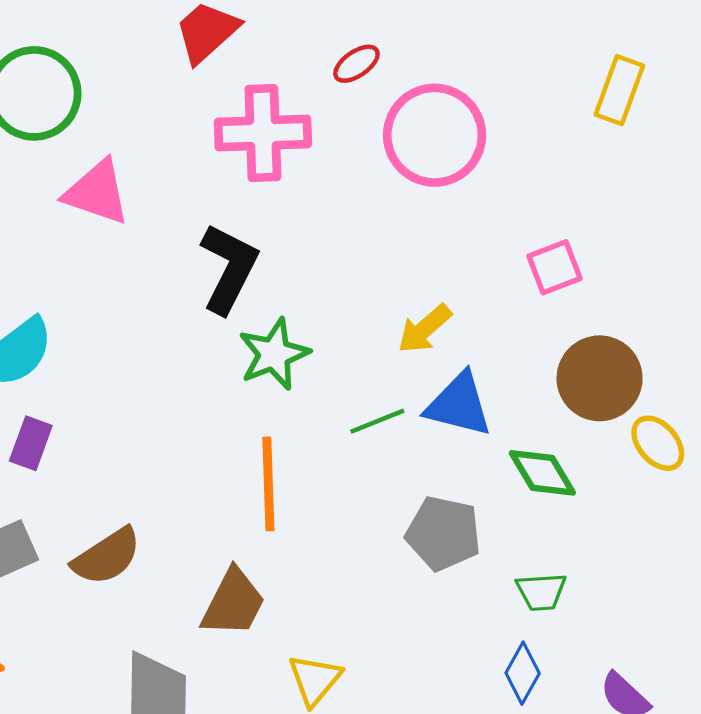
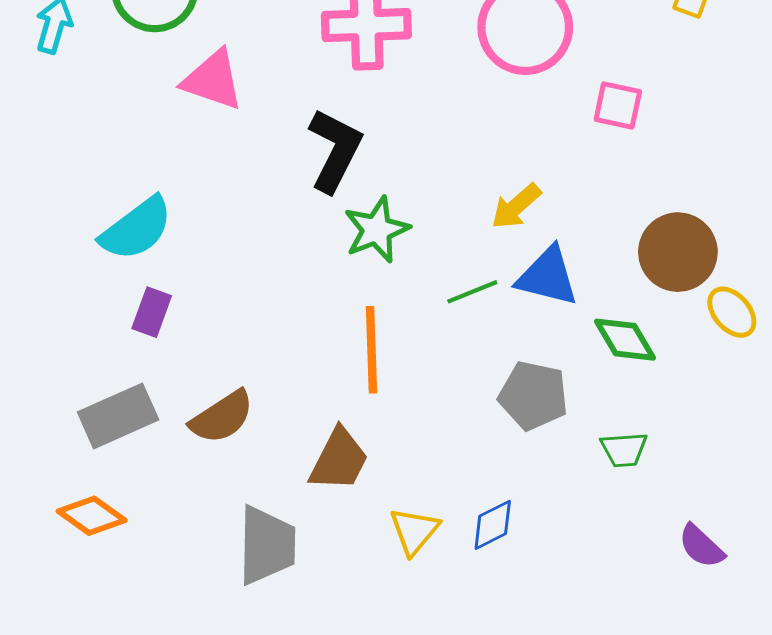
pink square: (554, 267) -> (618, 106), moved, turned 33
blue diamond: (523, 673) -> (493, 525), moved, turned 34

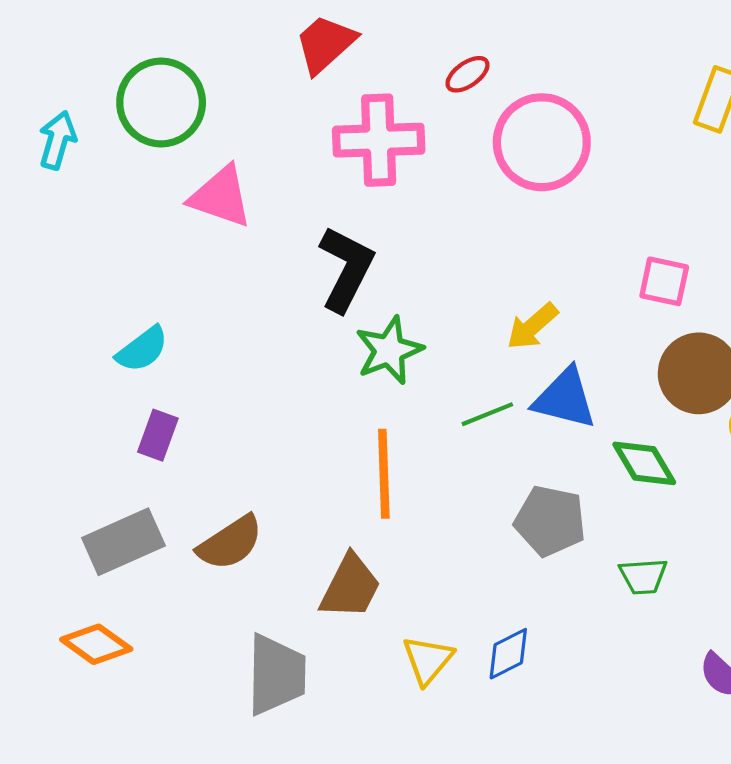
pink square: (618, 106) -> (664, 281), moved
cyan semicircle: (136, 229) -> (142, 349), size x0.7

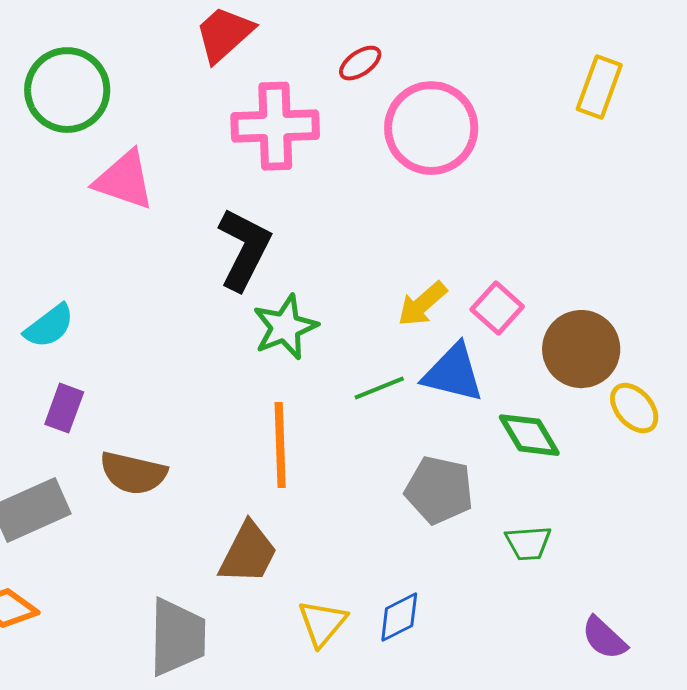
pink square: (664, 281) -> (497, 308), moved, turned 30
brown semicircle: (230, 543) -> (133, 473), moved, turned 46

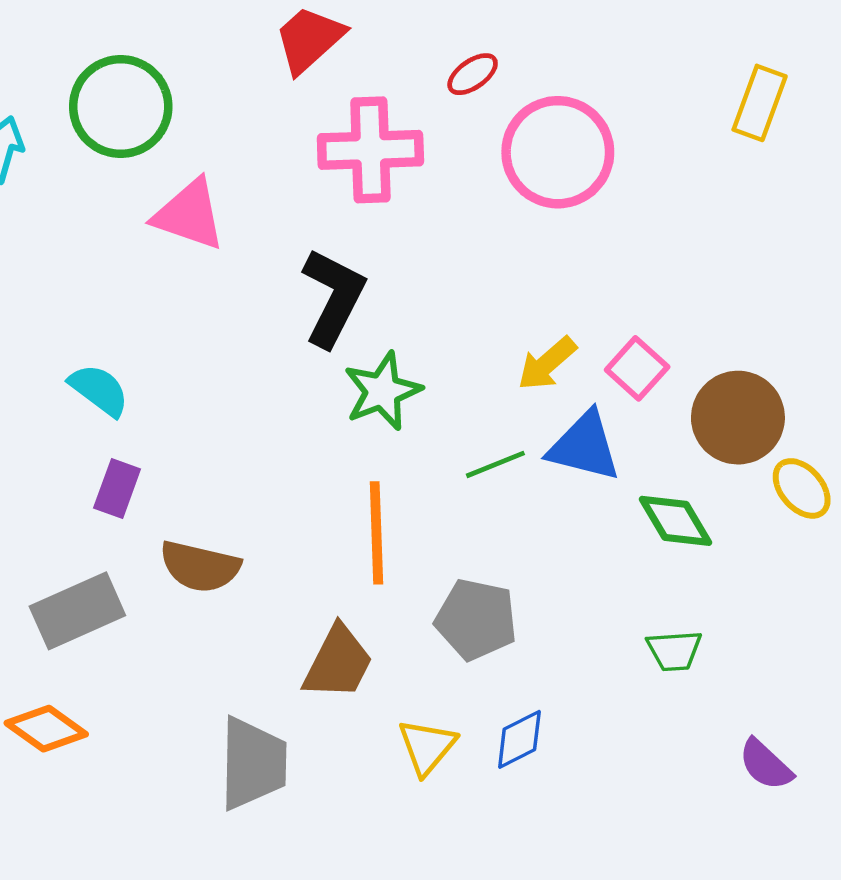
cyan semicircle: (49, 326) -> (99, 390), turned -106
gray pentagon: (439, 490) -> (476, 619), moved

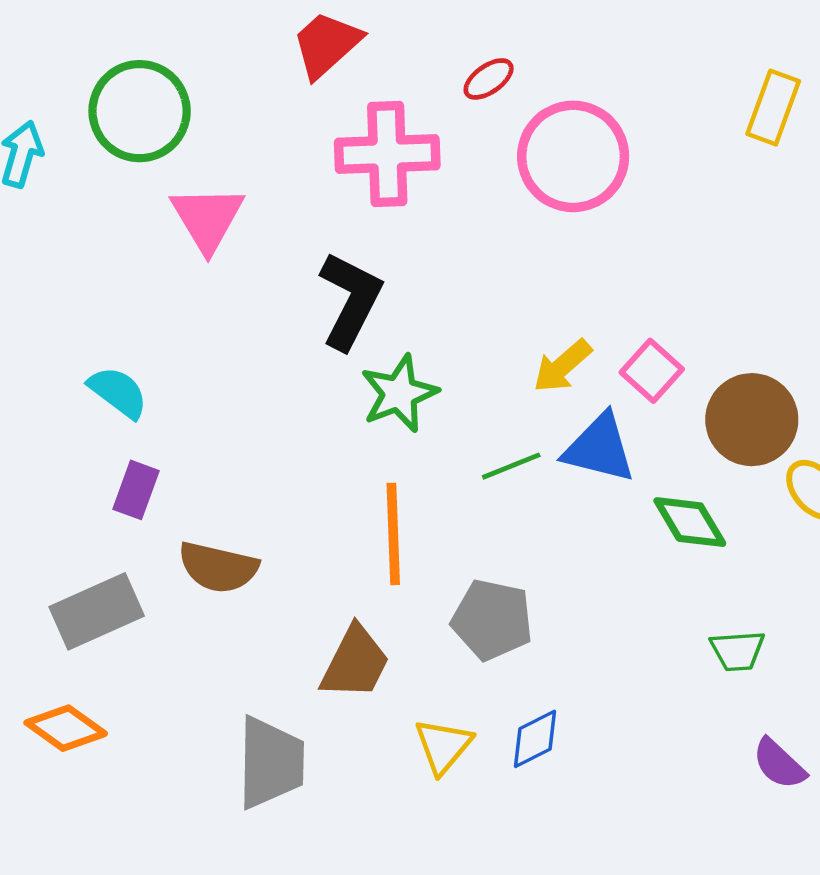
pink triangle: (189, 215) -> (207, 218), turned 40
green trapezoid: (674, 651) -> (737, 651), moved

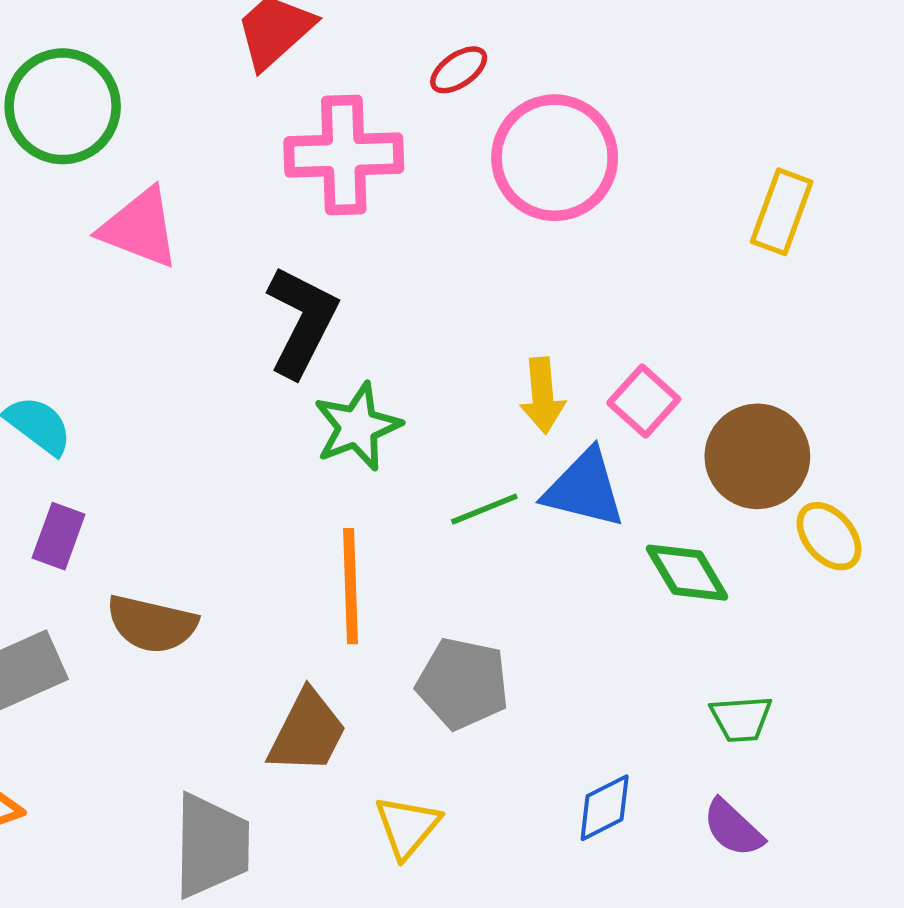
yellow rectangle: (773, 108) -> (782, 212), moved
pink triangle: (207, 218) -> (140, 228), turned -38
yellow arrow: (562, 366) -> (542, 396), turned -54
blue diamond: (535, 739) -> (605, 808), moved
purple semicircle: (779, 764) -> (733, 828), moved

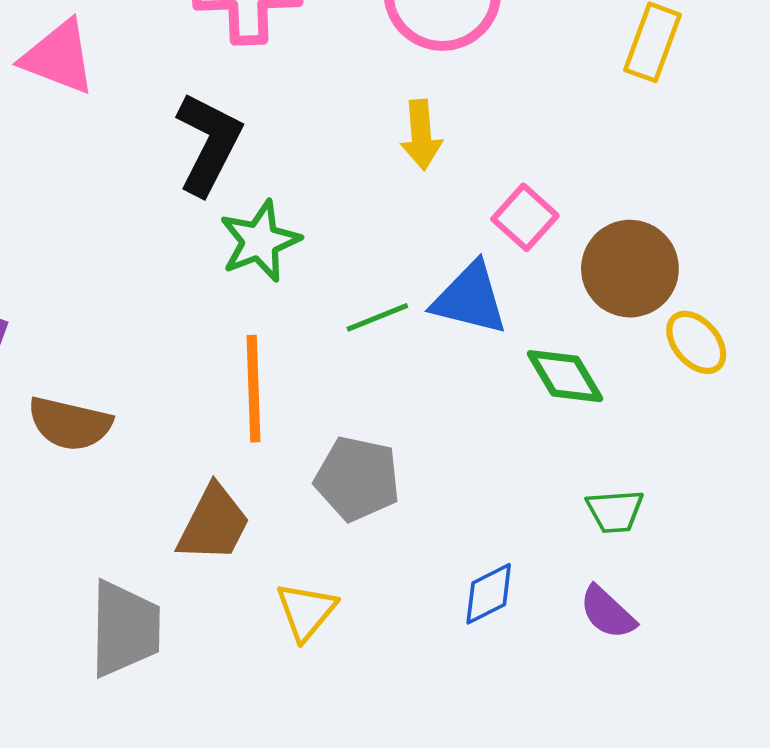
yellow arrow: (542, 396) -> (421, 135), moved

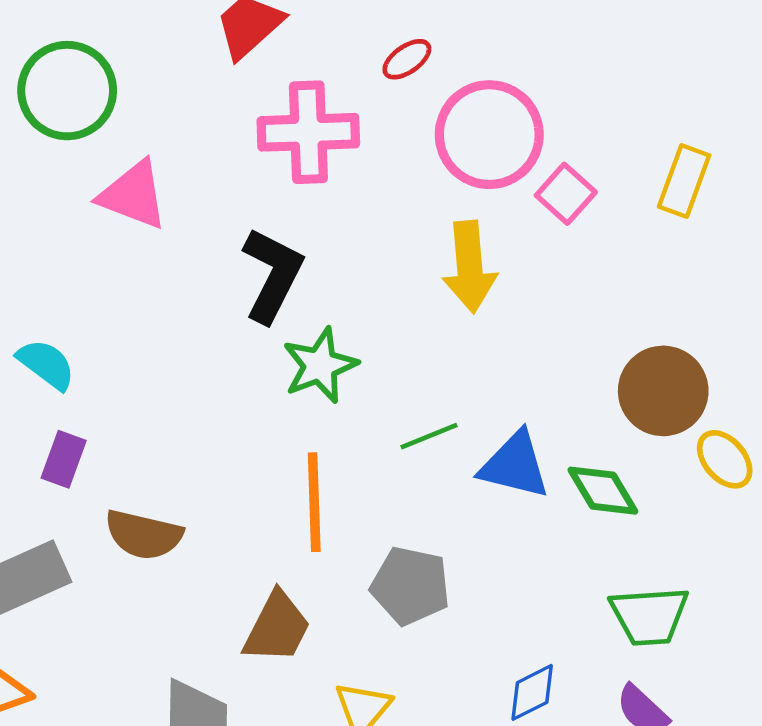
yellow arrow: (421, 135) -> (470, 267), size x1.4
pink square: (525, 217) -> (566, 194), moved
blue triangle: (470, 299) -> (515, 465), moved
green trapezoid: (615, 511) -> (649, 616), size x1.5

